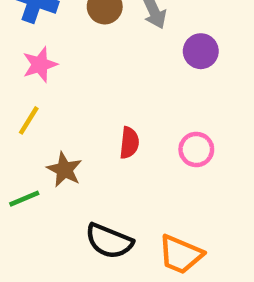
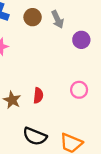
red semicircle: (129, 143) -> (38, 95), moved

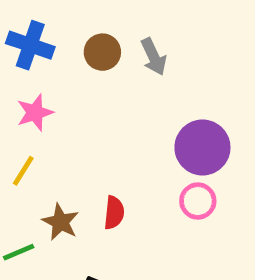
purple circle: (81, 40) -> (202, 147), moved, size x1.5

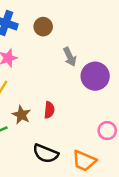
gray arrow: (154, 57) -> (70, 57), moved
pink circle: (198, 201) -> (107, 131), moved

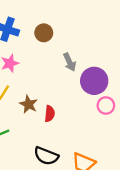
brown star: (21, 115) -> (29, 104), moved
pink circle: (107, 131) -> (106, 105), moved

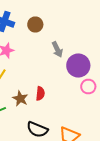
brown star: (29, 104) -> (20, 98), moved

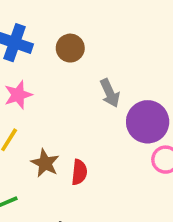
brown star: (20, 98) -> (45, 163), moved

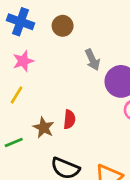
brown star: (45, 163) -> (44, 128), moved

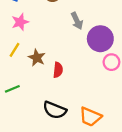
brown star: (44, 128) -> (37, 58), moved

